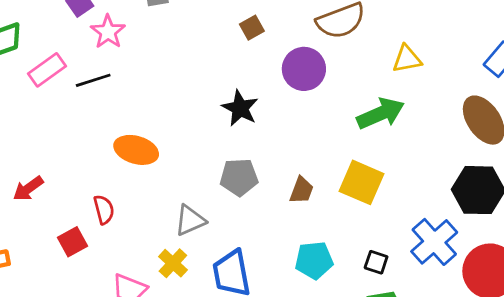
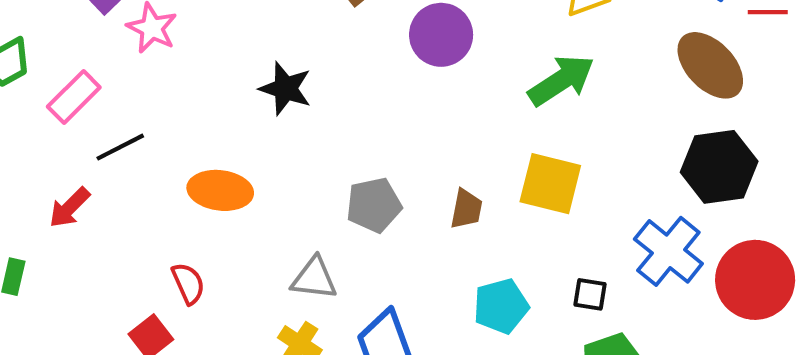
black line: (93, 80) -> (120, 147), moved
black star: (240, 108) -> (285, 89), moved
red arrow: (28, 189) -> (69, 208), moved
gray triangle: (190, 220) -> (314, 278), turned 40

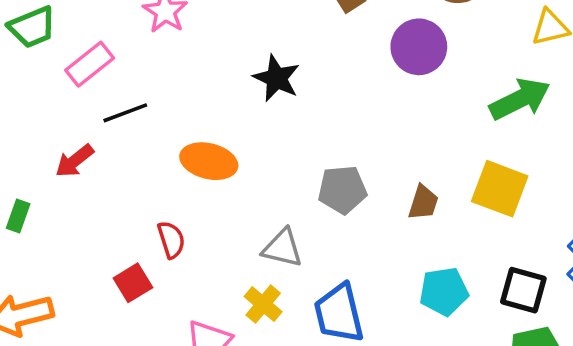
black square: (590, 294) -> (523, 290), size x1.5

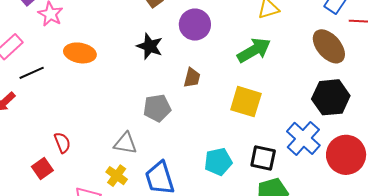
black star: (277, 78) -> (150, 46), moved
orange ellipse: (209, 161) -> (80, 53), moved
brown trapezoid: (423, 202) -> (192, 78), moved

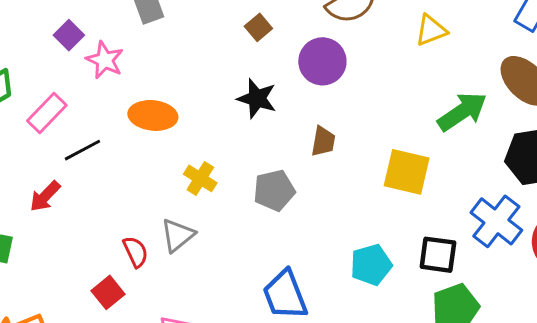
green arrow: (254, 50) -> (462, 112), moved
gray triangle: (125, 143) -> (178, 235), moved, turned -45
yellow cross: (117, 176) -> (200, 178), moved

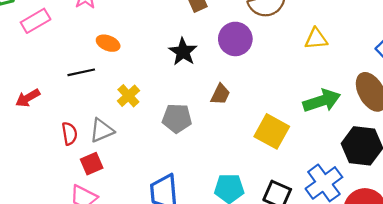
orange ellipse: (153, 115) -> (108, 43), size x0.7
black line: (82, 150) -> (81, 72), moved
red arrow: (45, 196) -> (28, 98), moved
red square: (108, 292) -> (92, 164), moved

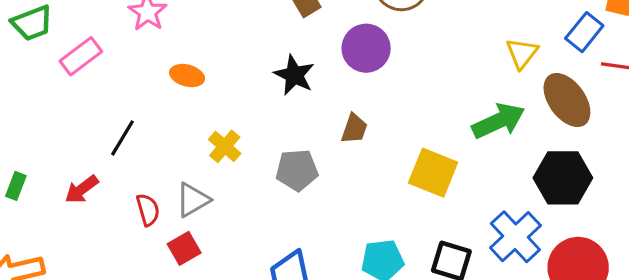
yellow triangle: (316, 39) -> (522, 53), moved, turned -40
black line: (81, 72) -> (123, 138), moved, turned -40
red arrow: (28, 98) -> (82, 189), moved

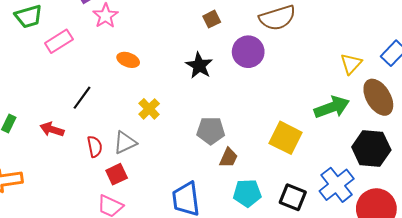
brown trapezoid: (354, 129) -> (229, 158), moved
gray pentagon: (297, 170) -> (211, 131), moved
red arrow: (82, 189) -> (52, 129), turned 50

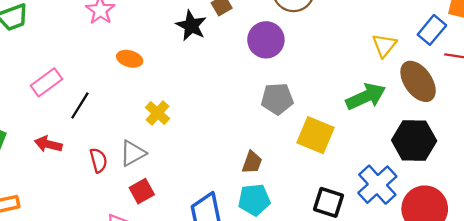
pink rectangle: (59, 41) -> (47, 82), moved
black star: (199, 66) -> (191, 26), moved
gray pentagon: (211, 131) -> (277, 99), moved
red square: (117, 174) -> (142, 191), moved
cyan pentagon: (247, 193) -> (254, 200), moved

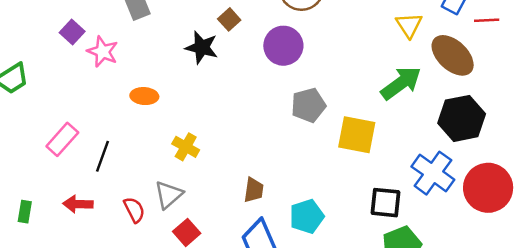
brown trapezoid: (252, 162) -> (254, 190), moved

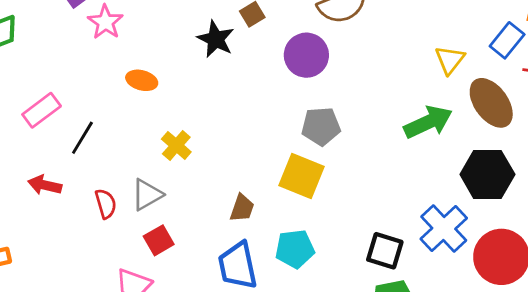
yellow square: (357, 135) -> (301, 176), moved

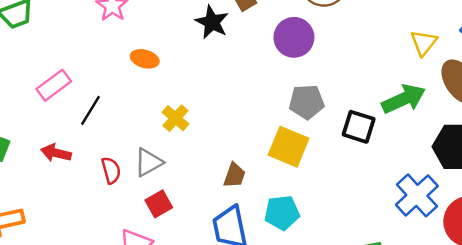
black square: (385, 251) -> (359, 127), moved

